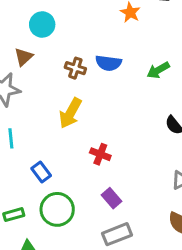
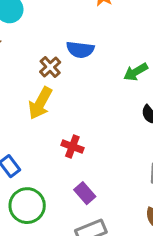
brown cross: (75, 68) -> (50, 67), moved, turned 30
green arrow: (158, 70) -> (136, 72), moved

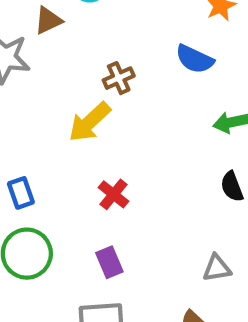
blue semicircle: (80, 50) -> (195, 59), moved

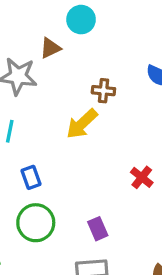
brown cross: (119, 78) -> (103, 91), turned 30
red cross: (114, 194) -> (142, 177), moved

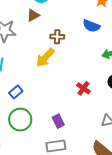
brown triangle: (50, 48) -> (33, 15), moved
blue rectangle: (31, 177) -> (16, 92), turned 72

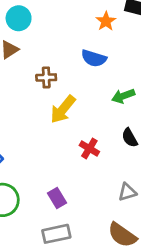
yellow arrow: (45, 58) -> (63, 109), moved

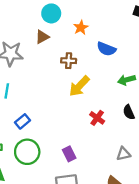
orange star: (106, 21) -> (81, 28), moved

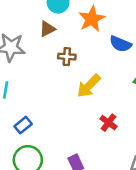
orange star: (81, 28) -> (92, 19), size x1.5
brown cross: (69, 61) -> (67, 57), moved

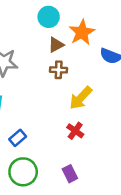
brown triangle: (47, 29) -> (56, 45), moved
red cross: (109, 123) -> (75, 131), moved

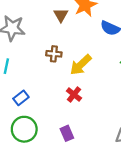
brown triangle: (56, 45) -> (61, 15), turned -35
brown cross: (59, 70) -> (54, 54), moved

